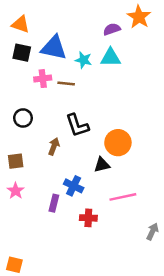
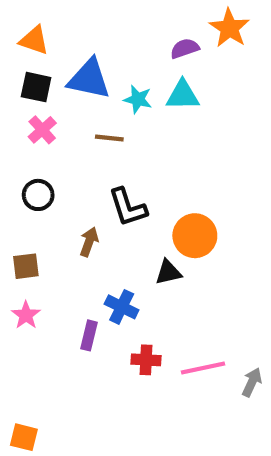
pink cross: (43, 79) -> (42, 130), moved, turned -35
pink line: (123, 197) -> (203, 368), moved

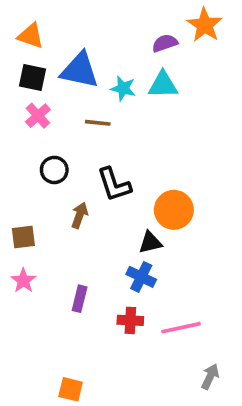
black circle: (38, 195) -> (54, 170), moved
blue cross: (122, 307) -> (141, 277), moved
gray arrow: (252, 382) -> (210, 377), moved
orange square: (24, 437) -> (71, 389), moved

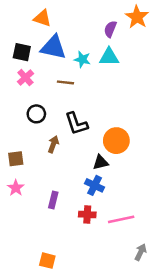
orange triangle: (31, 36) -> (42, 18), moved
purple semicircle: (165, 43) -> (110, 29), turned -49

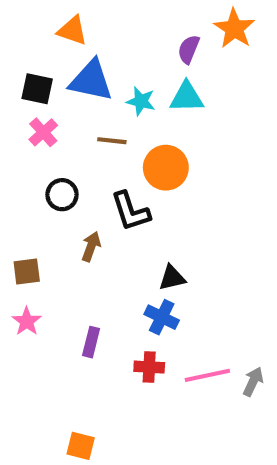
orange circle: (116, 141) -> (166, 168), moved
gray arrow: (141, 252) -> (253, 382), moved

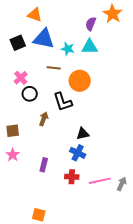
black square: (37, 89) -> (18, 43), turned -35
pink cross: (43, 132) -> (21, 78), moved

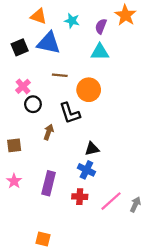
cyan star: (68, 49) -> (72, 21), moved
pink star: (13, 155) -> (14, 181), moved
purple rectangle: (44, 165) -> (49, 183), size x1.5
pink line: (100, 181) -> (111, 201), turned -30

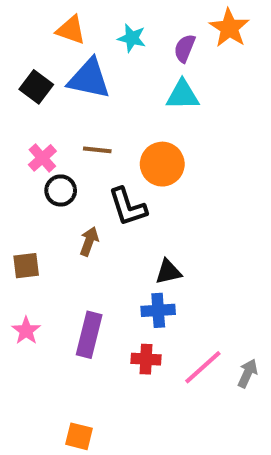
black square: (20, 47) -> (36, 87), turned -30
brown line: (60, 75) -> (97, 150), moved
blue cross: (86, 170) -> (158, 310), turned -30

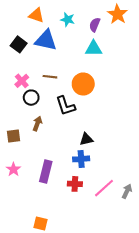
brown arrow: (89, 241) -> (37, 124), moved

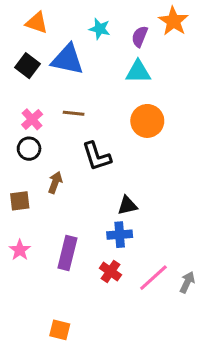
orange triangle: (36, 15) -> (37, 23), moved
orange circle: (83, 84) -> (147, 121), moved
black circle: (31, 98) -> (29, 149), moved
red cross: (75, 184) -> (110, 272), turned 32

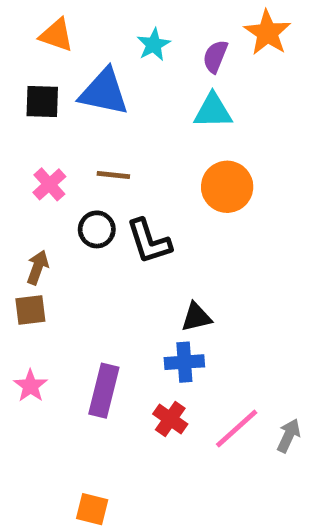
cyan star: (100, 29) -> (154, 45), turned 30
black square: (27, 66) -> (42, 101), turned -35
black circle: (29, 149) -> (97, 229), moved
brown arrow: (55, 182) -> (38, 267), moved

